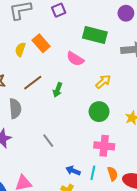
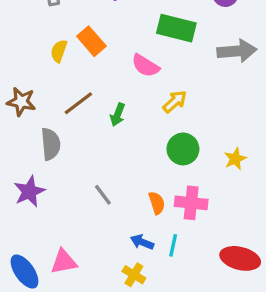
yellow arrow: (103, 82) -> (175, 102), moved
orange semicircle: (112, 174) -> (157, 203), moved

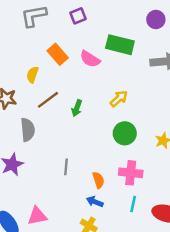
yellow semicircle: (59, 51) -> (32, 75), moved
pink semicircle: (145, 66) -> (90, 59), moved
gray line: (103, 195) -> (66, 167), turned 42
orange semicircle: (157, 203) -> (98, 180), moved
cyan line: (173, 245) -> (133, 204), moved

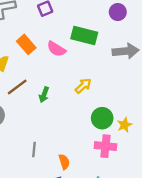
green circle: (125, 133) -> (102, 118), moved
pink cross: (131, 173) -> (105, 146), moved

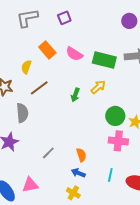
green rectangle: (84, 35) -> (104, 60), moved
green arrow: (44, 95) -> (75, 95), moved
gray line: (34, 149) -> (48, 153), moved, turned 40

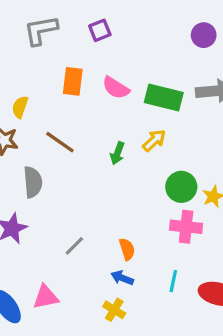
orange rectangle: (47, 50) -> (73, 81), turned 48
yellow semicircle: (26, 67) -> (20, 107), moved
brown line: (39, 88) -> (60, 142), turned 72

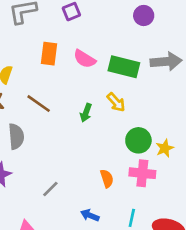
purple circle: (204, 35) -> (144, 15), moved
yellow arrow: (154, 141) -> (116, 102), turned 90
orange semicircle: (127, 249) -> (107, 178), moved

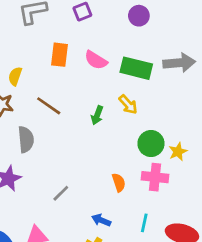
purple circle: (144, 15) -> (139, 16), moved

